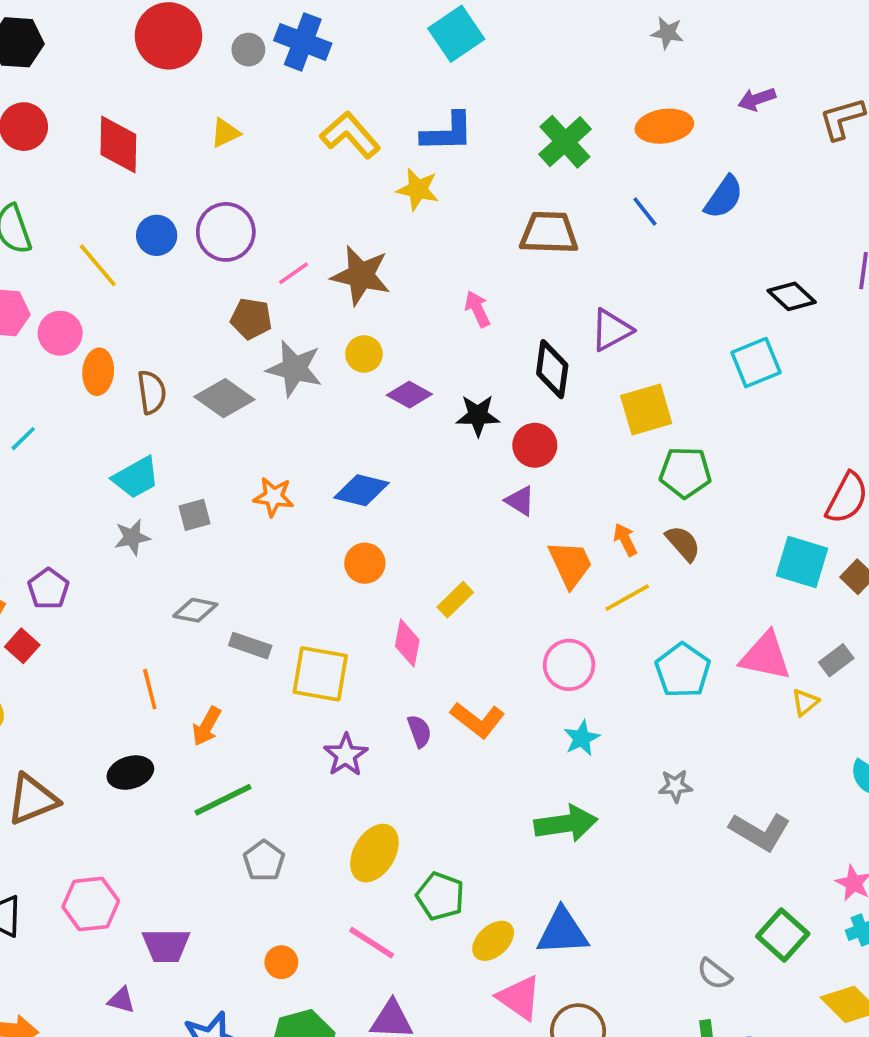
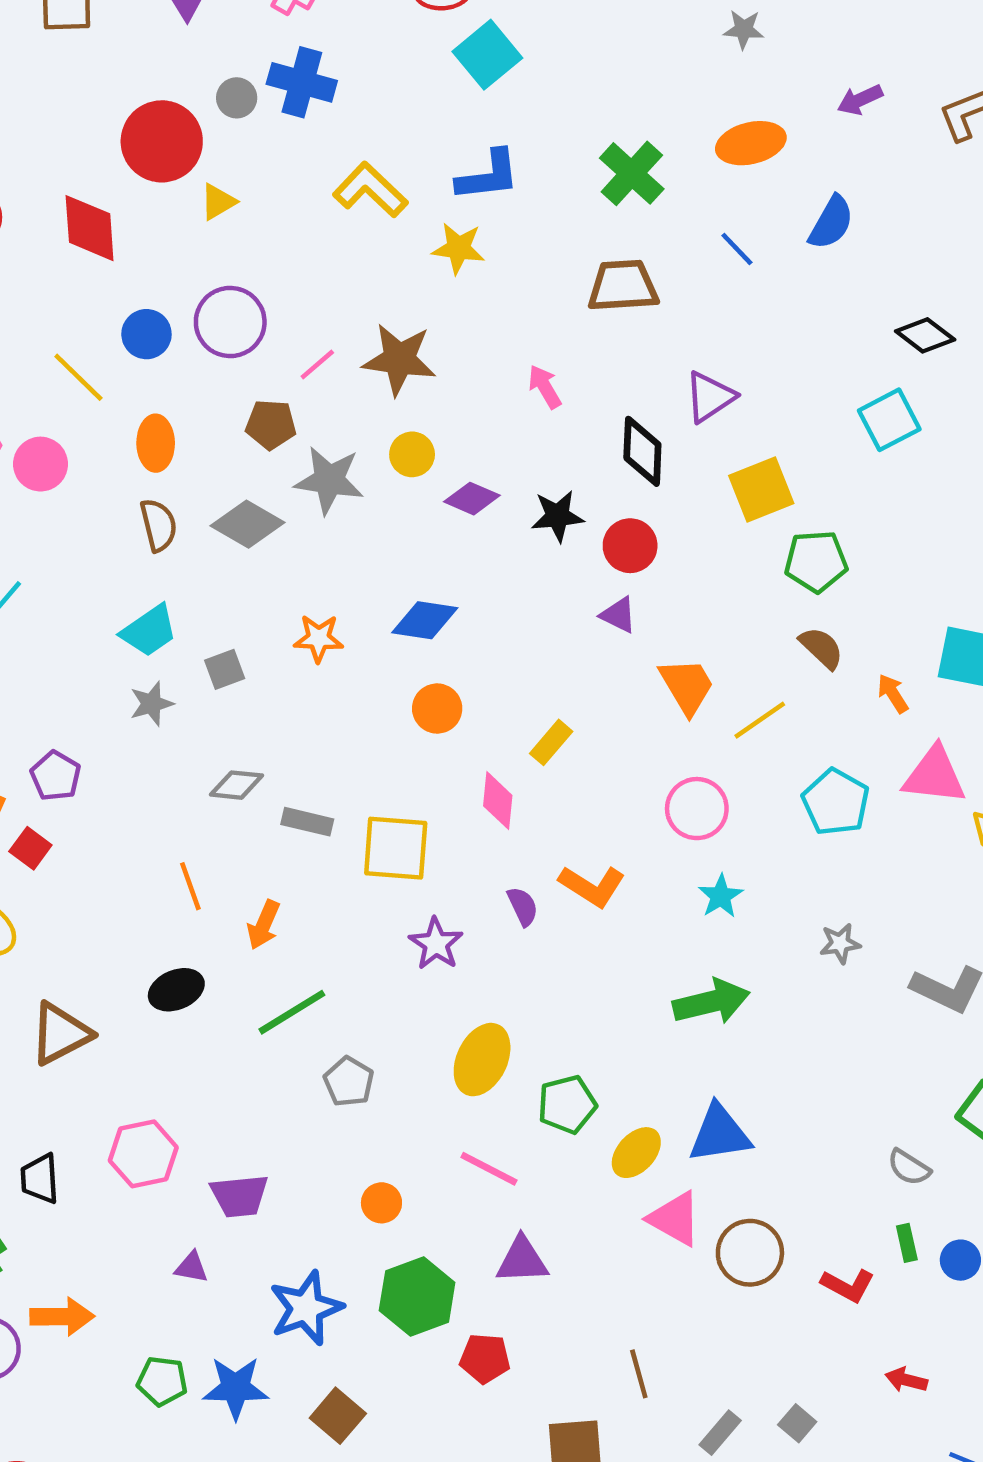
red circle: (168, 36) -> (162, 141), moved
orange ellipse: (98, 372) -> (156, 443), moved
orange arrow: (625, 540) -> (893, 694), moved
green pentagon: (440, 896) -> (567, 1104), turned -30

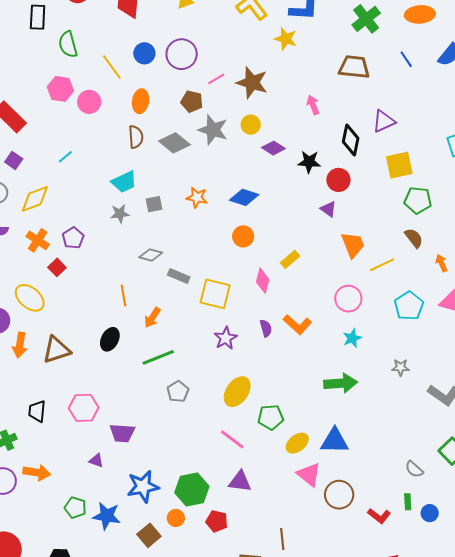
black ellipse: (176, 990) -> (110, 339), turned -50
orange circle: (381, 1203) -> (176, 518), moved

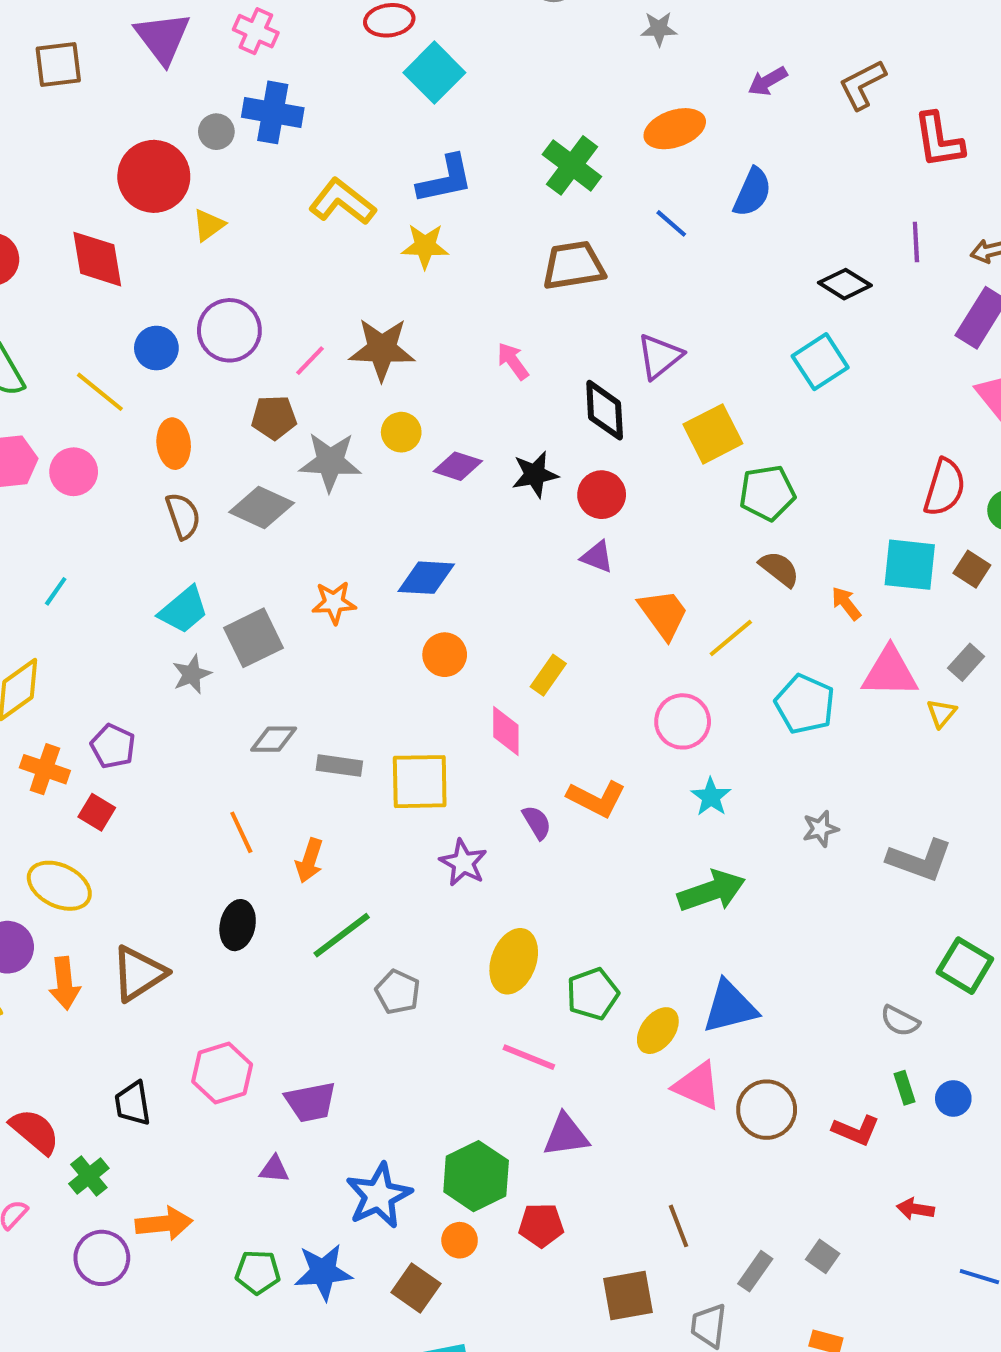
gray square: (154, 204) -> (254, 638), size x1.6

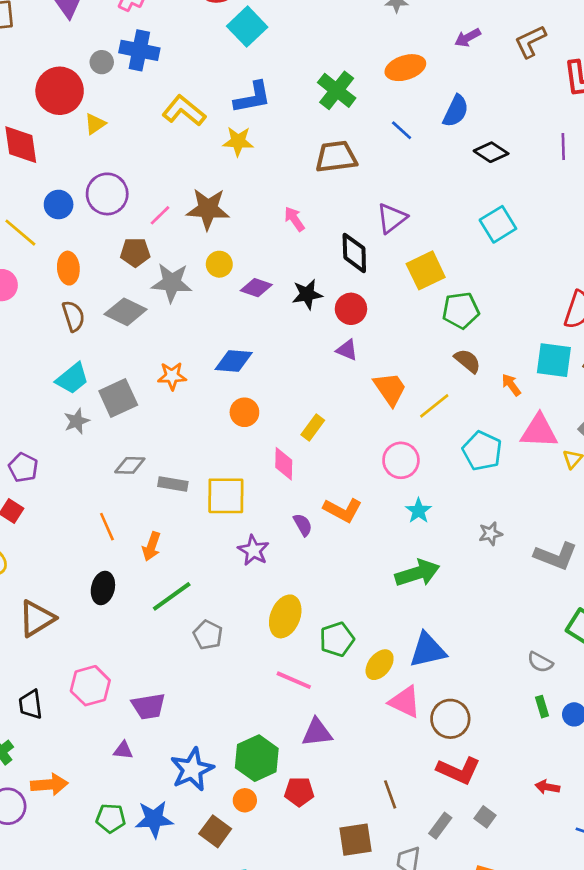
black diamond: (845, 284) -> (491, 152), moved
red L-shape: (856, 1130) -> (459, 770), moved, size x1.4

